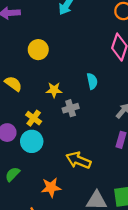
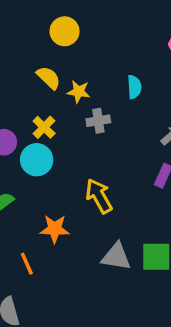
yellow semicircle: (13, 84) -> (49, 78), moved
yellow arrow: (78, 160) -> (99, 196), turned 30

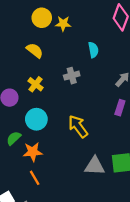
yellow star: (79, 92) -> (63, 24), moved
cyan circle: (37, 160) -> (36, 119), moved
orange star: (55, 229) -> (33, 152), moved

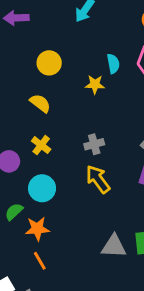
yellow star: (63, 24) -> (95, 84), moved
cyan semicircle: (93, 50) -> (113, 64), moved
gray cross: (72, 76) -> (94, 144), moved
yellow arrow: (78, 126) -> (98, 179), moved

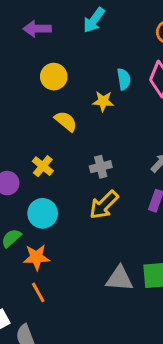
purple arrow: (16, 18) -> (37, 29), moved
yellow semicircle: (40, 103) -> (66, 121), moved
yellow arrow: (98, 179) -> (104, 205), turned -100

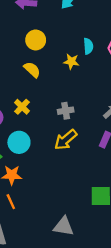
yellow semicircle: (66, 121) -> (32, 70), moved
gray triangle: (119, 279) -> (64, 226), moved

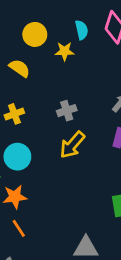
yellow circle: (36, 40) -> (35, 34), moved
yellow cross: (22, 107) -> (14, 114), turned 35

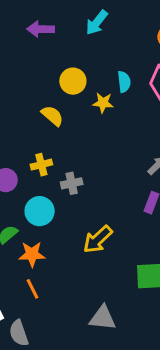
gray cross: (67, 111) -> (72, 183), moved
yellow arrow: (72, 145) -> (98, 239), moved

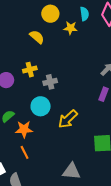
cyan circle: (40, 211) -> (41, 106), moved

